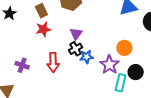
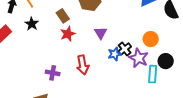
black cross: (76, 49) -> (125, 49), moved

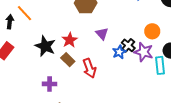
brown rectangle: (63, 16) -> (68, 60), moved
black star: (32, 24) -> (45, 46), moved, size x1.5
purple cross: (53, 73) -> (50, 84), moved

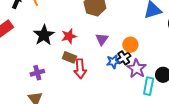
orange circle: (152, 31) -> (130, 45), moved
brown rectangle: (68, 60) -> (69, 57), moved, turned -40
purple cross: (50, 84) -> (37, 73), turned -32

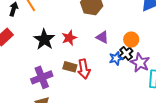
purple triangle: (102, 39) -> (102, 37), turned -32
brown rectangle: (69, 57) -> (70, 67), moved
purple cross: (37, 73) -> (42, 77), size x1.5

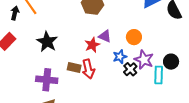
red star: (69, 38) -> (92, 45), moved
black cross: (126, 53) -> (130, 69), moved
purple cross: (42, 77) -> (47, 80), turned 30

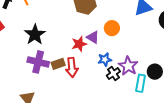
orange circle: (134, 37) -> (112, 28), moved
brown rectangle: (74, 68) -> (58, 64), turned -40
purple cross: (47, 80) -> (38, 62), moved

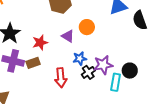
red star: (79, 44) -> (40, 42), moved
purple star: (128, 66) -> (103, 65), turned 30
red arrow: (72, 67) -> (61, 78), moved

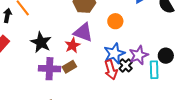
purple triangle: (68, 36) -> (83, 32), moved, size x1.5
blue star: (80, 58) -> (114, 53), size x1.5
red arrow: (61, 78) -> (111, 70), moved

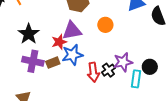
purple triangle: (83, 32) -> (72, 31), turned -40
blue star: (114, 53) -> (72, 55), moved

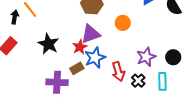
purple cross: (33, 61) -> (57, 82), moved
black cross: (108, 70) -> (138, 81), moved
cyan rectangle: (136, 79) -> (162, 81), moved

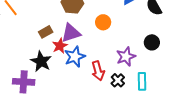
black star: (48, 44) -> (41, 61), moved
black circle: (173, 57) -> (152, 42), moved
brown rectangle: (77, 68) -> (46, 32), moved
purple cross: (57, 82) -> (24, 82), moved

